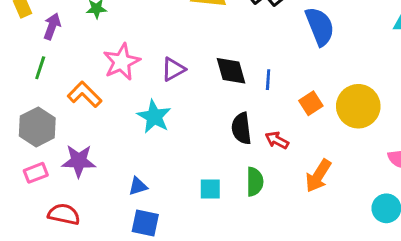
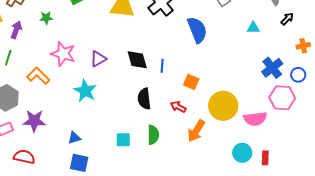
pink star: (122, 62) -> (63, 54), turned -30
orange square: (311, 103) -> (191, 82), turned -35
yellow circle: (358, 106) -> (223, 106), moved
red arrow: (277, 140) -> (178, 107), moved

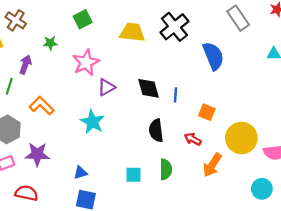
purple arrow: (16, 30) -> (25, 65), moved
pink star: (63, 54) -> (86, 62), moved, turned 30

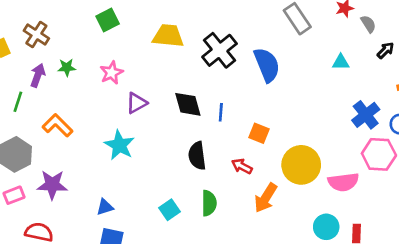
brown cross: (16, 20) -> (36, 35), moved
black cross: (174, 27) -> (220, 50), moved
green star: (50, 43) -> (67, 67), moved
pink star: (86, 62) -> (111, 73), size x0.7
cyan square: (133, 175) -> (169, 210), turned -35

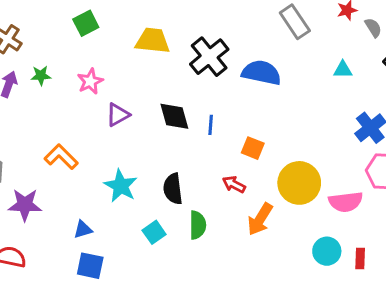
blue semicircle: (267, 65) -> (261, 73), turned -56
orange L-shape: (57, 125) -> (61, 157), moved
cyan star: (119, 145) -> (121, 186), moved
black semicircle: (197, 156) -> (173, 189), moved

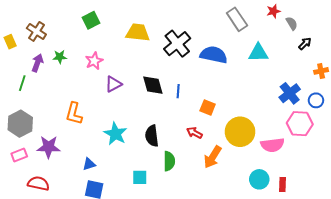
cyan triangle: (343, 70) -> (258, 53), moved, size x1.5
orange L-shape: (61, 157) -> (74, 114), turned -120
cyan square: (154, 232) -> (140, 177), moved, turned 35

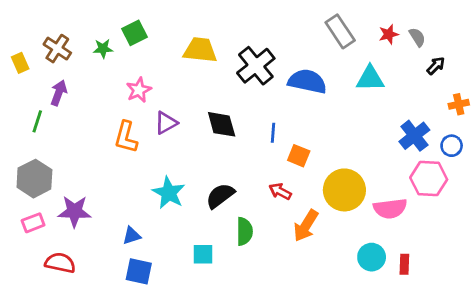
red star: (273, 11) -> (389, 34), moved
green star: (60, 57) -> (103, 49), moved
blue line: (178, 91) -> (273, 133), moved
orange L-shape: (74, 114) -> (126, 137), moved
black semicircle: (152, 136) -> (220, 196), turned 60

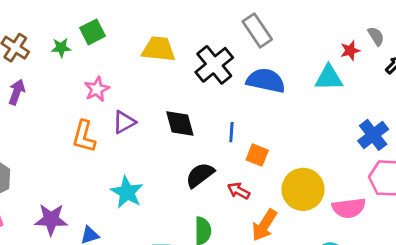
gray rectangle: (340, 31) -> (257, 30), moved
red star: (389, 34) -> (350, 51), moved
black semicircle: (220, 196) -> (200, 175), moved
purple star: (74, 211) -> (51, 219), moved

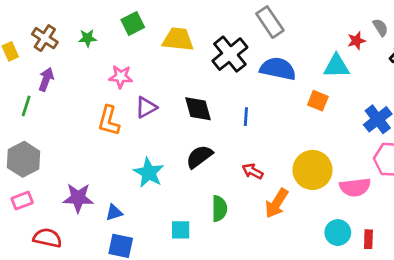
green square: (93, 32) -> (133, 23), moved
pink star: (97, 89) -> (121, 77), turned 30
orange square: (257, 155) -> (318, 101), moved
black semicircle: (200, 175) -> (199, 157), moved

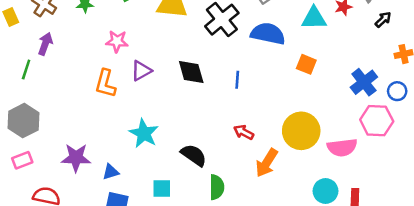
cyan triangle: (336, 66) -> (314, 18), moved
black semicircle: (199, 157) -> (194, 155), moved, turned 72
green semicircle: (219, 209) -> (217, 187), moved
cyan square: (181, 230) -> (162, 188), moved

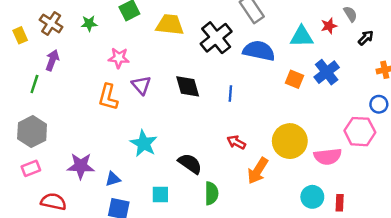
purple triangle: (141, 71) -> (141, 85), turned -42
blue cross: (364, 82) -> (327, 72), moved

